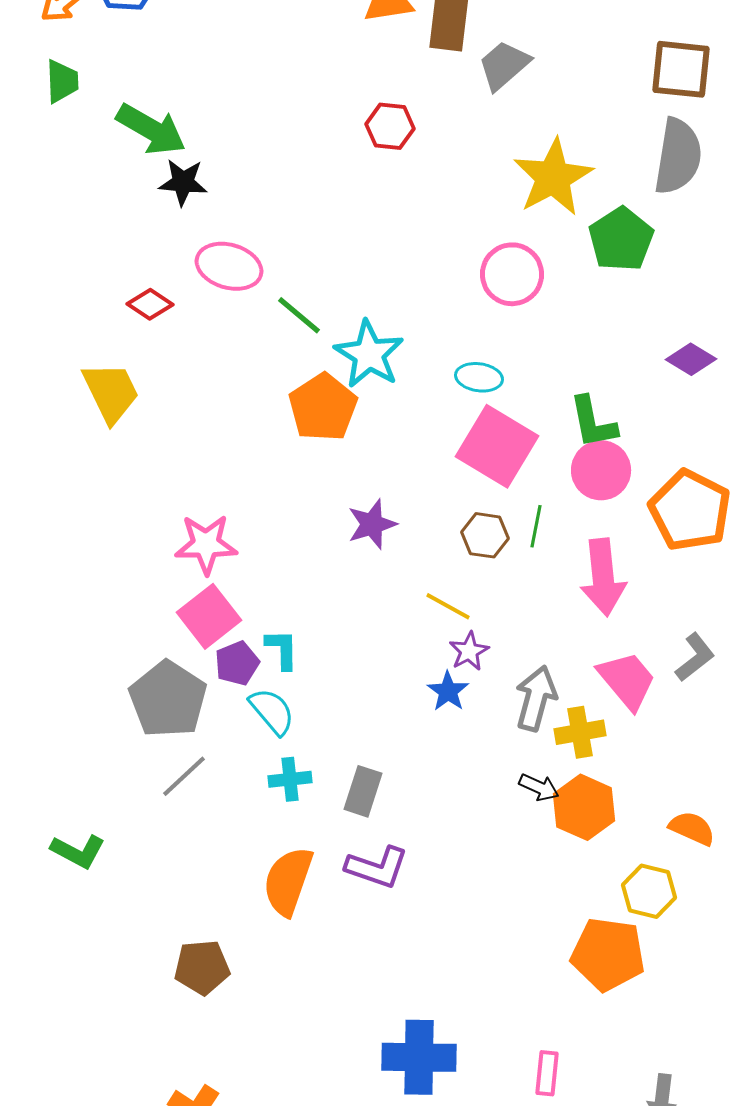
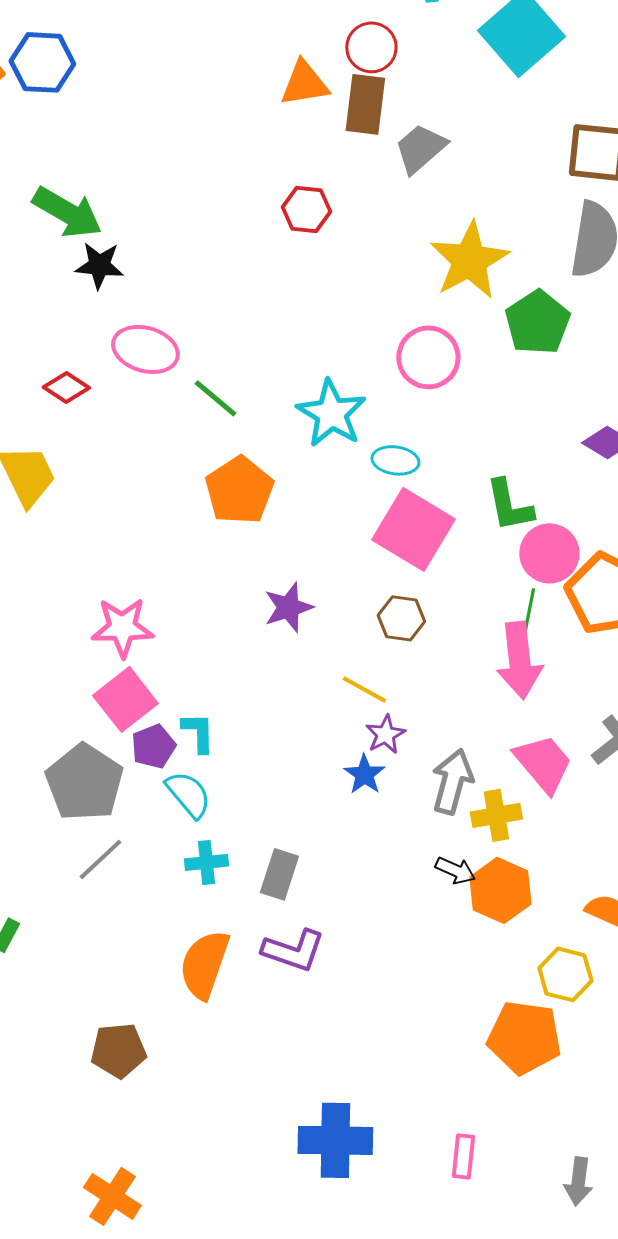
cyan star: (369, 354) -> (331, 413), moved
pink circle: (601, 470) -> (549, 553), moved
green line: (536, 526) -> (529, 609), moved

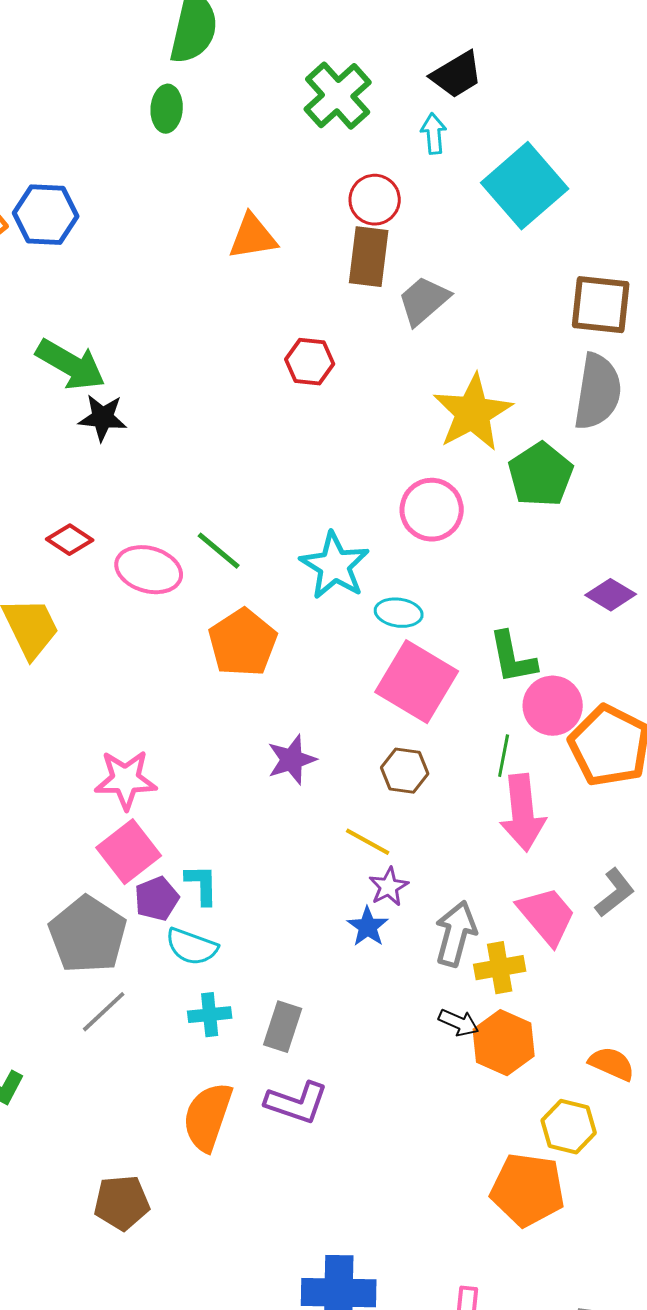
orange triangle: (304, 83) -> (253, 237), moved
pink ellipse: (145, 349) -> (149, 570), moved
green line: (529, 609) -> (504, 756), moved
cyan semicircle: (188, 794) -> (192, 947), turned 150

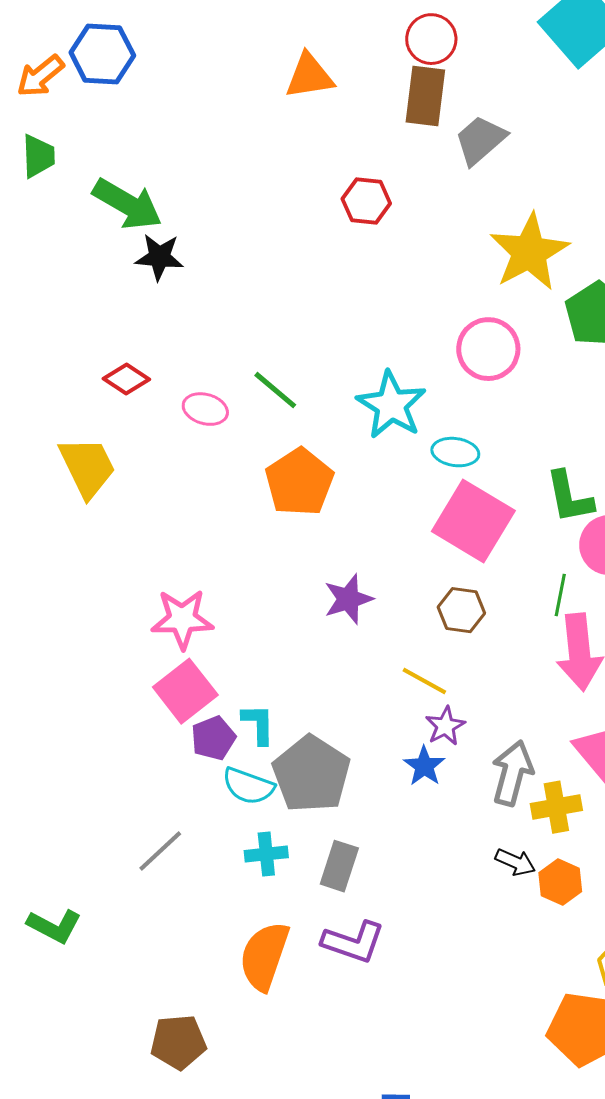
pink ellipse: (149, 570) -> (205, 409), size x0.7
gray pentagon: (88, 935) -> (311, 774), moved
orange hexagon: (504, 1043) -> (560, 882), size x0.7

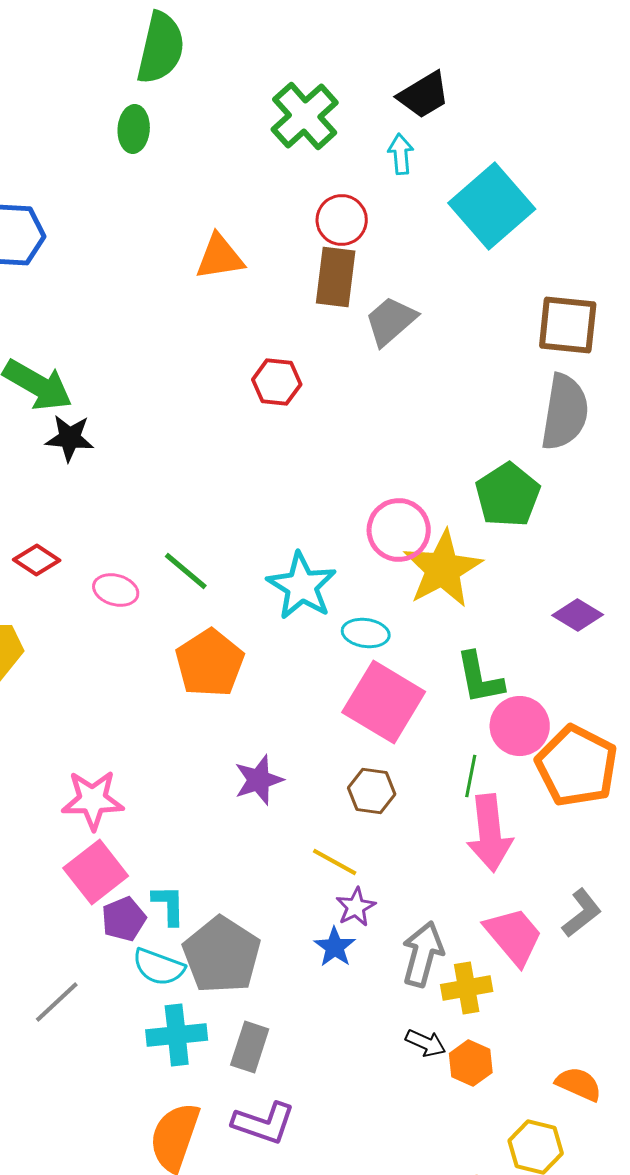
yellow star: (529, 252) -> (443, 569), moved
gray line: (160, 851) -> (57, 1002), moved
cyan cross: (266, 854) -> (177, 1035), size x1.4

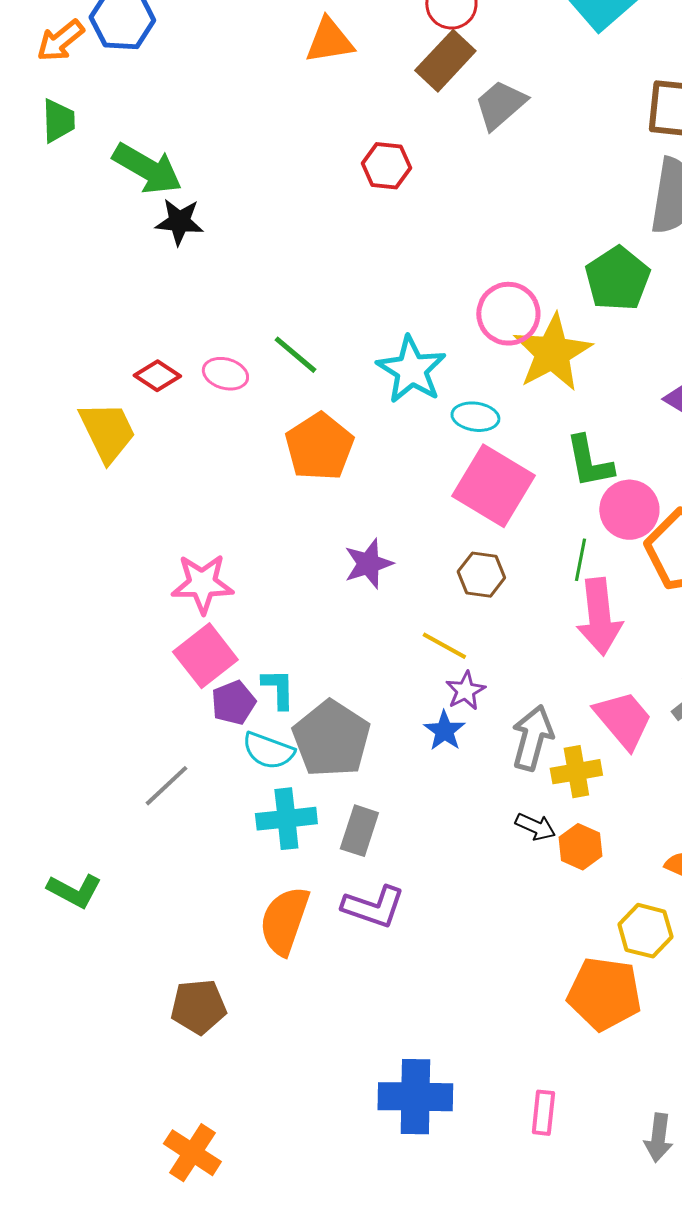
brown rectangle: (336, 277) -> (445, 61), turned 36
red diamond: (37, 560) -> (157, 376), moved

